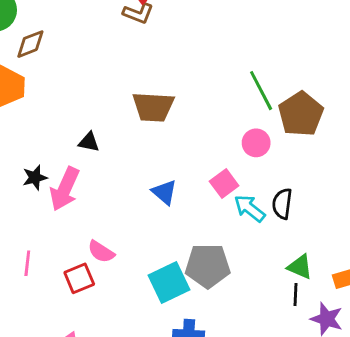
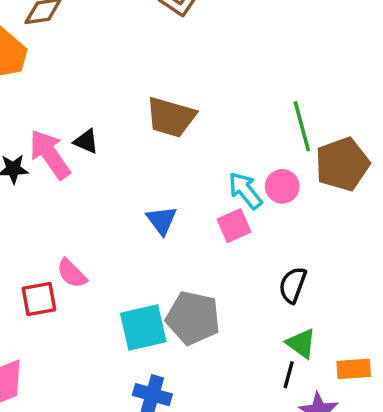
pink arrow: (65, 189) -> (50, 154), moved, turned 108
black semicircle: (282, 204) -> (293, 285), moved
cyan arrow: (250, 208) -> (245, 191), moved

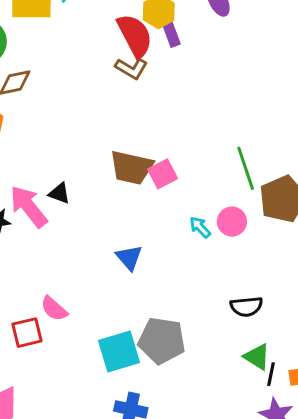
cyan arrow: (245, 191) -> (200, 227), size x0.7
pink square: (234, 226) -> (163, 174), moved
black semicircle: (293, 285) -> (246, 307), turned -112
black line: (289, 375) -> (271, 374), moved

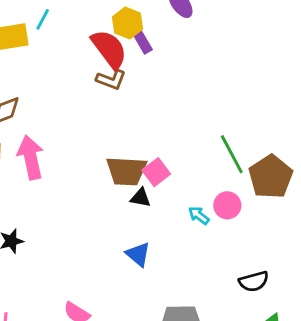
black triangle: (59, 193) -> (141, 198), moved
pink arrow: (29, 206) -> (31, 157), moved, turned 36

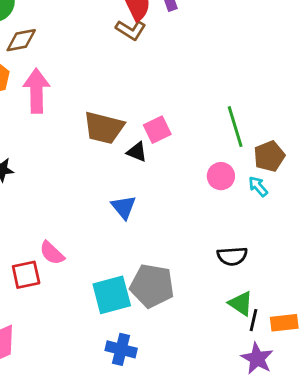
brown trapezoid: (126, 171) -> (104, 128), moved
brown pentagon: (271, 177) -> (269, 156), size x0.7
cyan arrow: (199, 215) -> (258, 186), moved

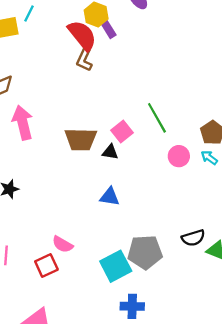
brown L-shape: (131, 30) -> (84, 60), turned 95
green line: (235, 127) -> (157, 118), moved
blue triangle: (124, 207) -> (110, 197), turned -30
black semicircle: (232, 256) -> (193, 238), moved

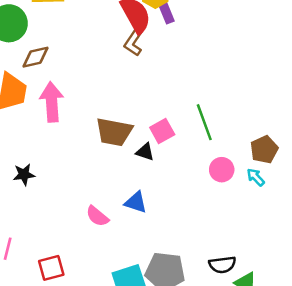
pink semicircle: (63, 244) -> (97, 216), moved

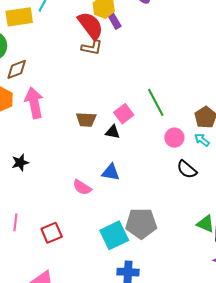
brown L-shape: (133, 43) -> (92, 48), turned -105
brown trapezoid: (114, 132) -> (86, 120), size x0.7
black semicircle: (222, 265) -> (187, 169), moved, turned 55

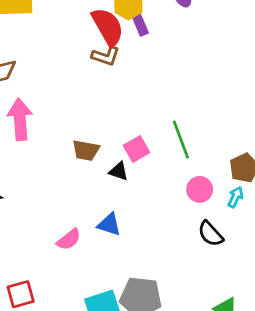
cyan arrow: (202, 140) -> (235, 197), turned 70
pink semicircle: (82, 187) -> (69, 239), turned -78

